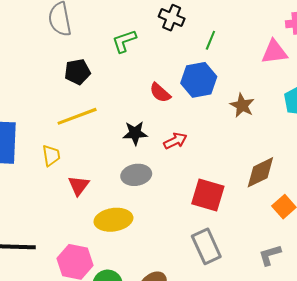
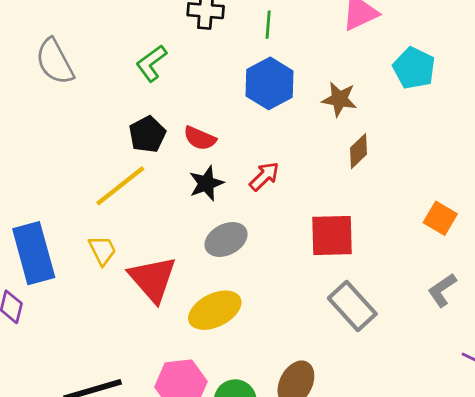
black pentagon: (77, 72) -> (147, 134), moved
red semicircle: (160, 93) -> (200, 138), moved
brown diamond: (260, 172) -> (359, 151), moved, size x0.7
red triangle: (79, 186) -> (153, 279), size x1.6

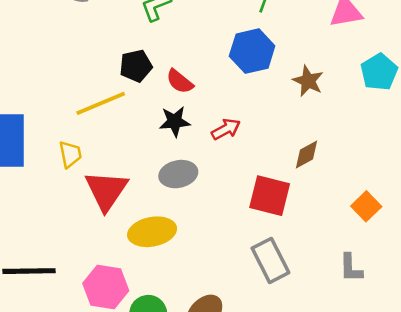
brown diamond: (359, 151) -> (307, 154), moved
gray L-shape: (442, 290) -> (351, 268), turned -72

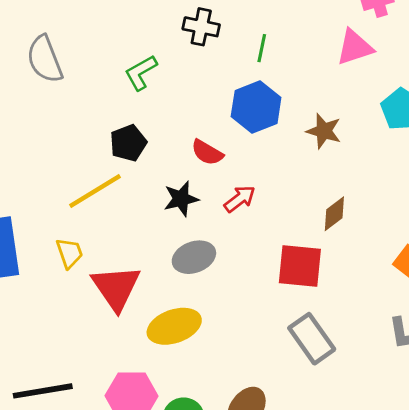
red semicircle: (180, 81) -> (207, 152), moved

